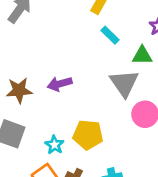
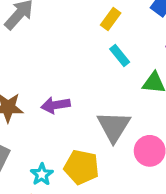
gray triangle: (124, 83) -> (114, 127), moved

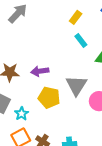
yellow pentagon: (81, 167) -> (49, 98), moved
cyan star: (42, 174) -> (22, 114), moved

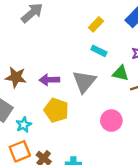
cyan rectangle: (81, 41) -> (99, 51), turned -32
gray triangle: (76, 85) -> (84, 82), moved

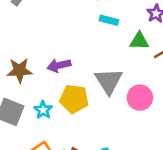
gray triangle: (84, 82) -> (109, 81), moved
cyan star: (24, 125) -> (43, 110), moved

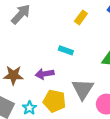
cyan rectangle: (109, 20) -> (66, 50), moved

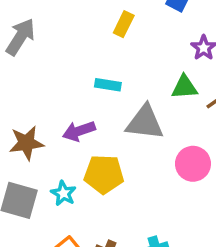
gray triangle: (83, 89) -> (145, 122), moved, turned -45

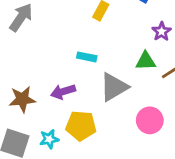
gray triangle: (145, 122) -> (114, 87), turned -40
cyan star: (63, 193) -> (49, 139), turned 30

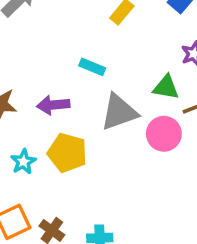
pink circle: (150, 120) -> (164, 134), moved
cyan star: (49, 139) -> (23, 162), turned -30

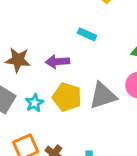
gray triangle: (119, 112) -> (103, 96), moved

